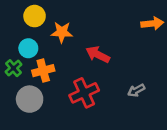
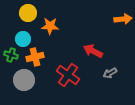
red arrow: (98, 54) -> (93, 51), moved
green cross: (13, 68) -> (11, 55), turned -32
red cross: (84, 93) -> (68, 75), turned -30

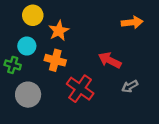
orange arrow: (123, 19) -> (132, 22), moved
orange star: (50, 26) -> (59, 31), turned -30
orange cross: (35, 57) -> (55, 60), moved, turned 30

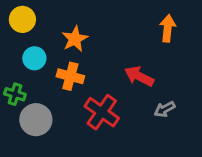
yellow circle: (33, 15) -> (22, 19), moved
orange arrow: (132, 22) -> (168, 28), turned -78
green cross: (13, 65) -> (15, 94), moved

